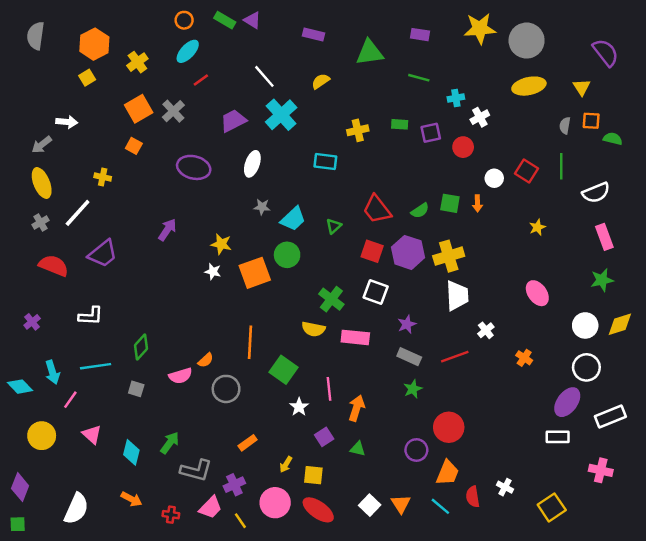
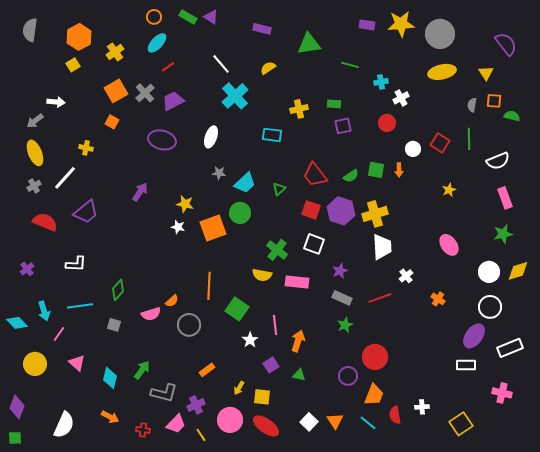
purple rectangle: (420, 35) -> (367, 25), moved
purple trapezoid: (233, 121) -> (173, 101), moved
purple square: (431, 133) -> (343, 126), moved
white cross: (505, 487) -> (422, 407), turned -32

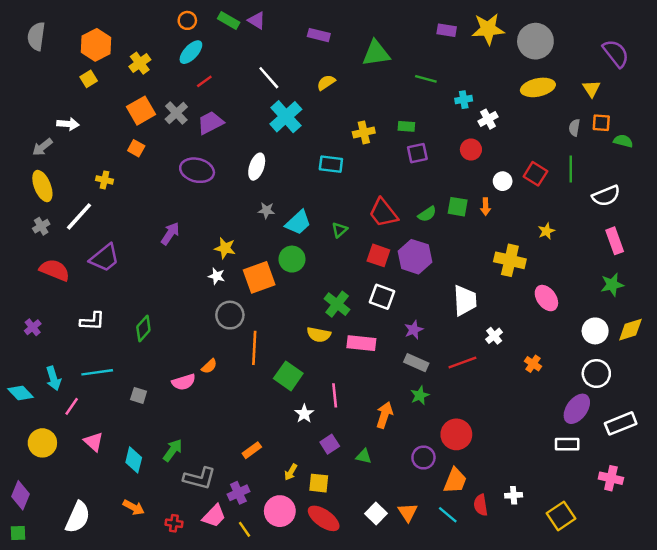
yellow cross: (375, 214) -> (510, 260), moved, turned 30
green diamond: (118, 290) -> (143, 328), moved
gray circle: (189, 325) -> (230, 315), moved
orange arrow: (298, 341) -> (385, 415), moved

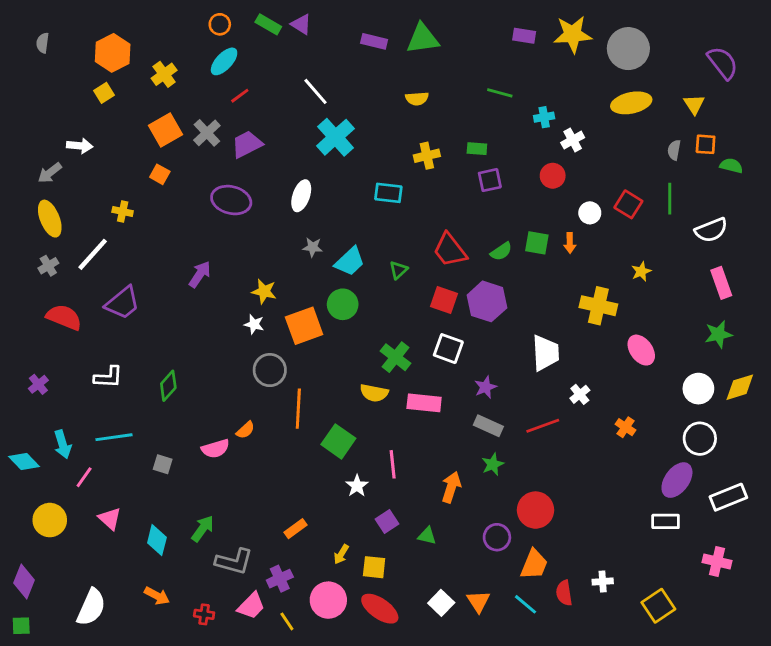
gray semicircle: (36, 36) -> (43, 43), size x0.6
green triangle: (376, 53) -> (423, 39), moved
yellow semicircle: (326, 83) -> (417, 99), moved, turned -150

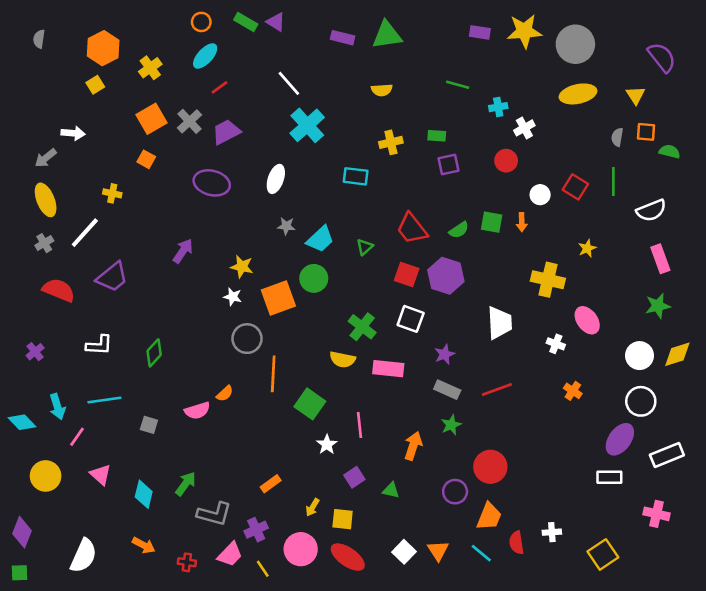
white cross: (580, 394) -> (556, 344), moved, turned -30

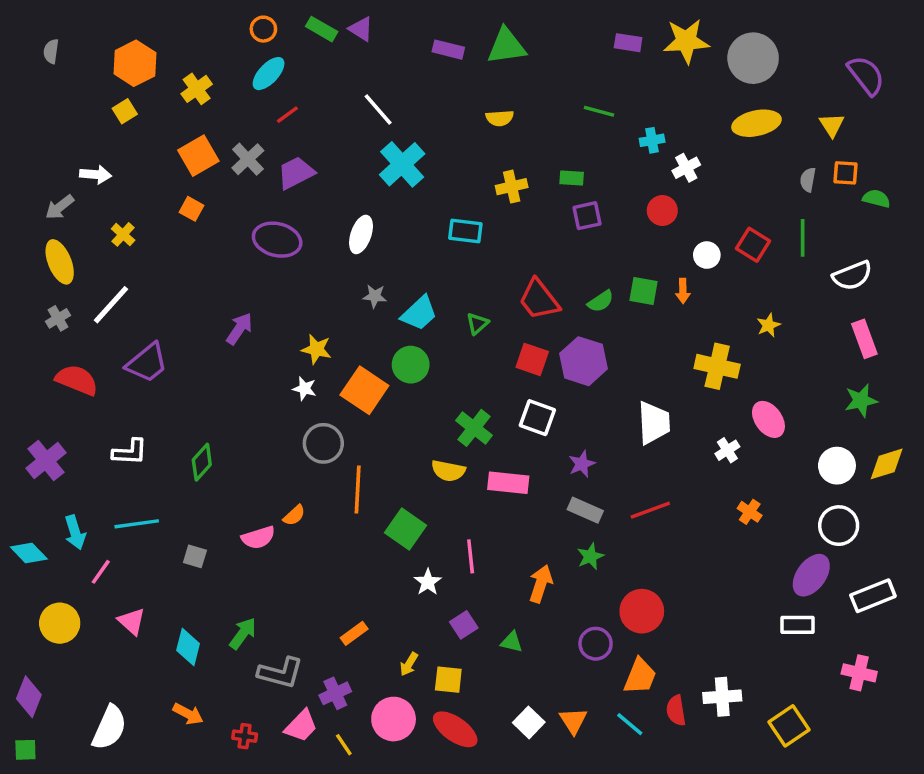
yellow cross: (112, 193) -> (123, 234), moved, turned 30
orange square: (278, 298) -> (364, 390), turned -36
white cross: (556, 344) -> (727, 450), turned 36
purple cross: (35, 352) -> (46, 460), size x1.6
white cross: (552, 532) -> (722, 697), size x1.5

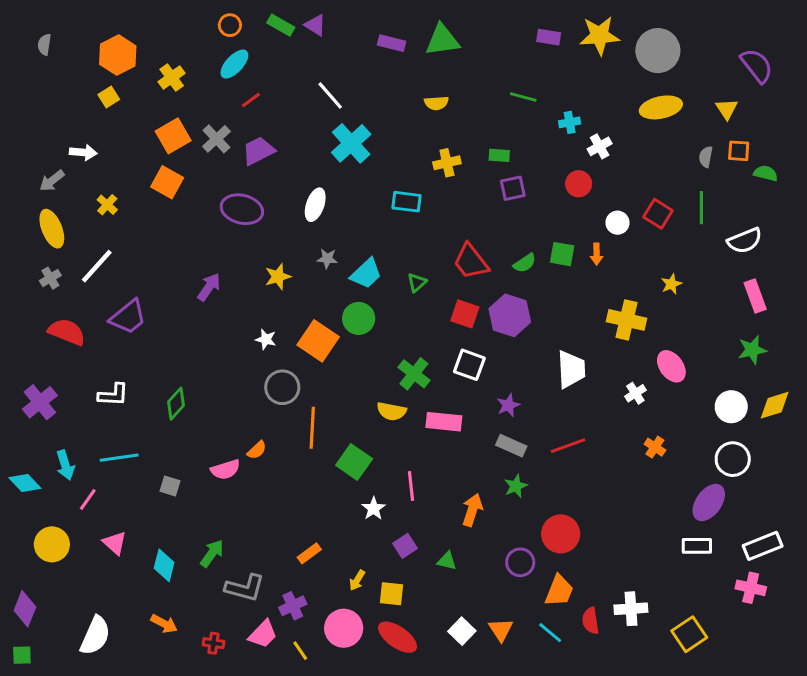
orange square: (191, 209) -> (167, 182), size x1.5
yellow star: (316, 349) -> (278, 277), moved, turned -30
white rectangle: (873, 596) -> (763, 546), moved

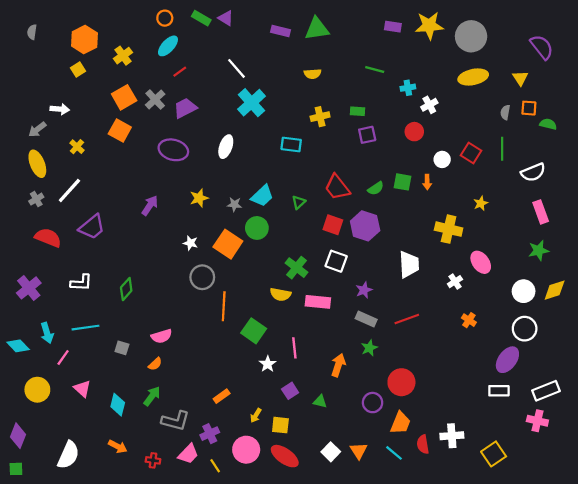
gray star: (327, 259) -> (234, 204), moved
orange semicircle: (257, 450) -> (155, 364), moved

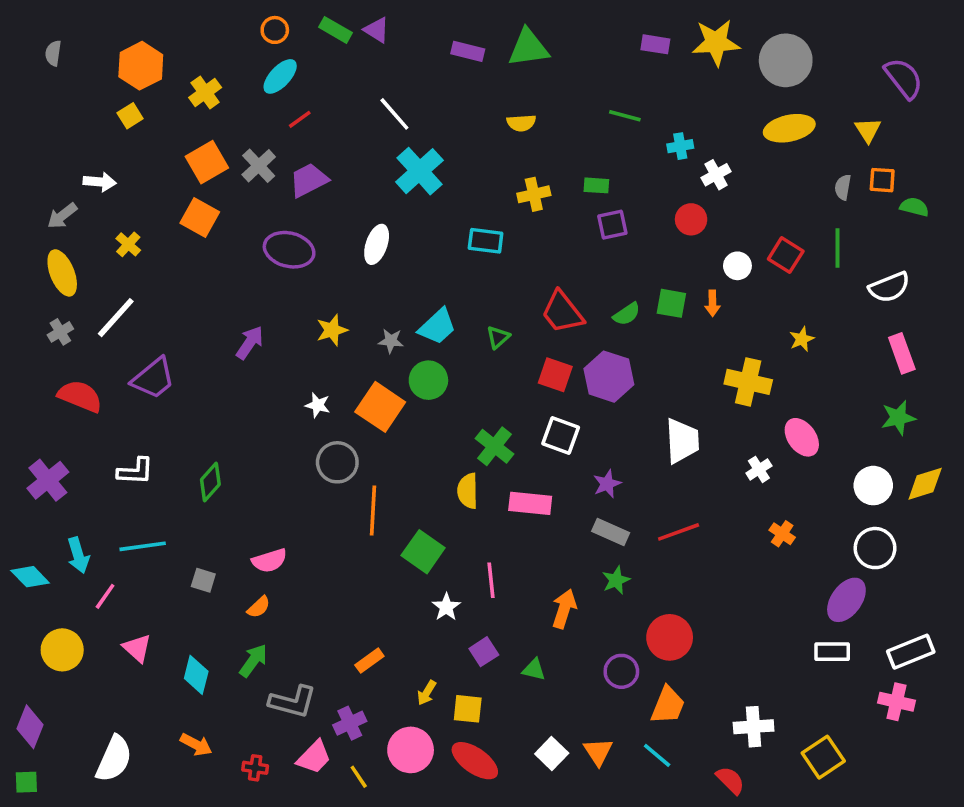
yellow semicircle: (280, 294) -> (468, 491), turned 78
red semicircle: (423, 444) -> (730, 780), moved, turned 144

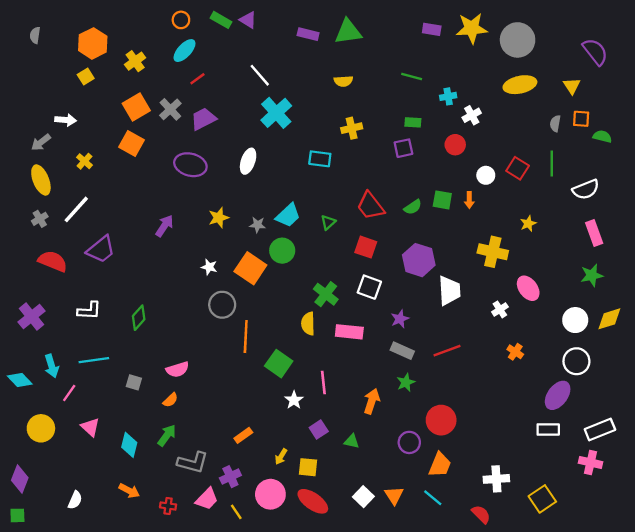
green rectangle: (596, 185) -> (413, 122), moved
purple hexagon: (609, 377) -> (419, 260), moved
white semicircle: (114, 759) -> (75, 500), size x0.6

